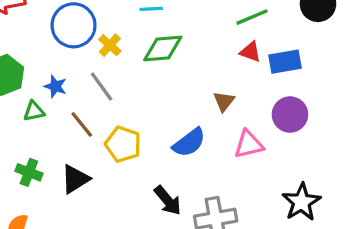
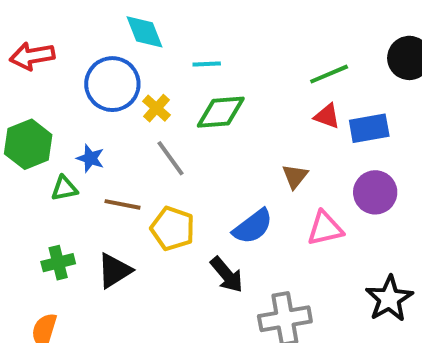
gray line: (102, 86) -> (171, 158), moved
brown line: (82, 124) -> (122, 204), turned -40
green cross: (29, 172) -> (58, 263), turned -35
black arrow: (168, 200) -> (227, 275), moved

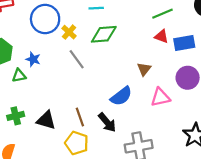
brown line: (122, 204) -> (80, 117), moved, turned 60
yellow pentagon: (173, 228) -> (77, 143), moved
black triangle: (114, 271) -> (46, 120), turned 48

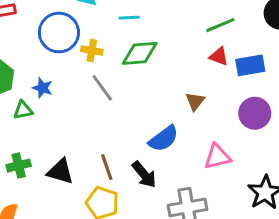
yellow cross: (69, 32) -> (92, 50), turned -32
pink triangle: (160, 97) -> (217, 157), moved

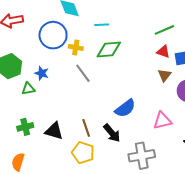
brown triangle: (195, 101) -> (164, 75), moved

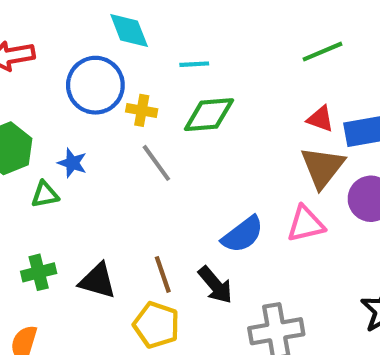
green line: (164, 30) -> (323, 52), moved
brown triangle: (164, 75) -> (323, 167), size x1.6
pink triangle: (162, 121) -> (306, 224), moved

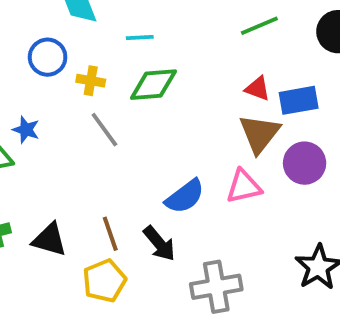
blue circle: (95, 85) -> (48, 57), size x0.7
yellow pentagon: (156, 325) -> (104, 281), turned 30

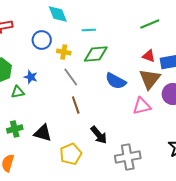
blue semicircle: (185, 196) -> (116, 81), moved, turned 65
brown line: (110, 234) -> (76, 105), moved

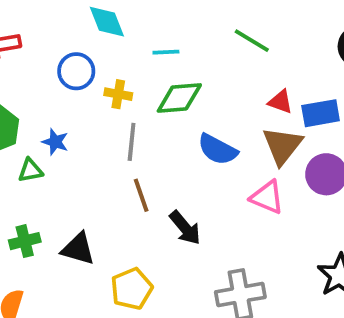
green line: (150, 24) -> (252, 41), moved, turned 54
gray line: (71, 77) -> (132, 142), turned 42
pink triangle: (142, 106) -> (267, 197), turned 36
black arrow: (99, 135) -> (185, 228), moved

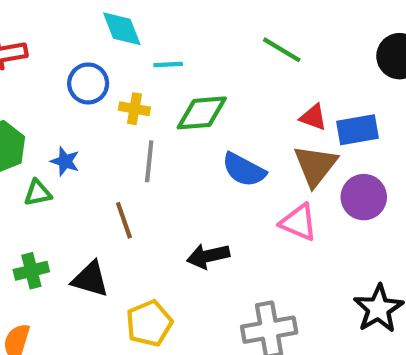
cyan line: (166, 52) -> (168, 65), moved
brown line: (141, 195) -> (124, 220), moved
black arrow: (185, 228) -> (208, 256), turned 117

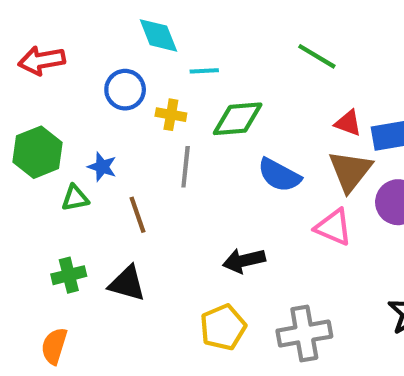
brown line: (124, 220) -> (138, 215), moved
yellow pentagon: (149, 323) -> (223, 327), moved

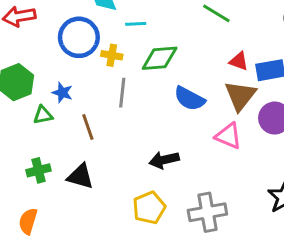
blue circle: (125, 90) -> (79, 37), size x1.4

